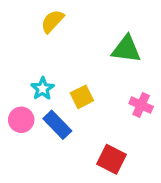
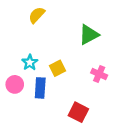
green triangle: (126, 49) -> (89, 35), turned -35
blue rectangle: (57, 125) -> (40, 88), turned 48

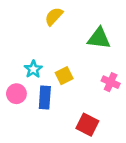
yellow semicircle: (37, 15) -> (54, 16), moved
green triangle: (89, 35) -> (99, 38), turned 35

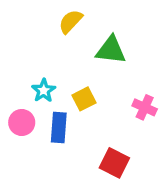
green triangle: (99, 38) -> (111, 50), moved

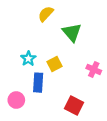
green triangle: (111, 50) -> (72, 32), turned 42
pink circle: (22, 122) -> (16, 100), moved

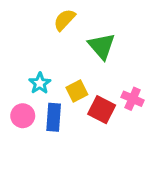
pink circle: (16, 100) -> (23, 116), moved
red square: (74, 105) -> (102, 110), moved

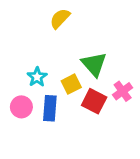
green triangle: (102, 46) -> (94, 64), moved
pink cross: (133, 99) -> (123, 91), turned 30

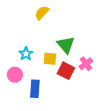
yellow square: (71, 84) -> (50, 59), turned 32
blue rectangle: (50, 108) -> (35, 89), moved

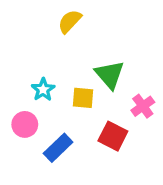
red square: (66, 71) -> (113, 136), moved
blue rectangle: (35, 89) -> (58, 148), turned 42

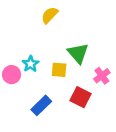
pink circle: (25, 124) -> (12, 75), moved

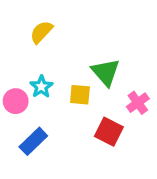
yellow semicircle: (50, 15) -> (41, 32), moved
blue rectangle: (41, 105) -> (33, 141), moved

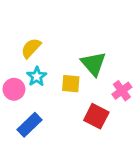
yellow semicircle: (41, 32) -> (31, 48), moved

